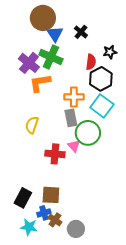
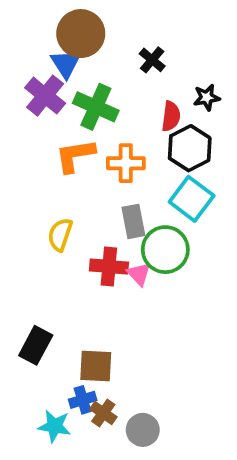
blue triangle: (55, 34) -> (66, 64), moved
purple cross: (29, 63) -> (45, 96), moved
orange cross: (74, 97) -> (126, 163), moved
red cross: (55, 154) -> (109, 266), moved
black rectangle: (23, 198) -> (36, 345), moved

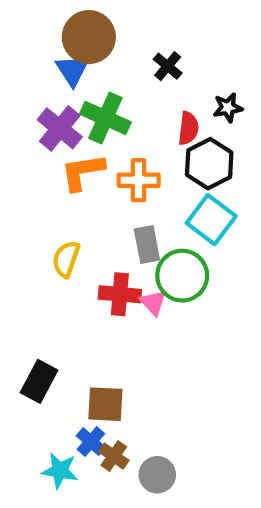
purple cross: (45, 96) -> (60, 128), moved
blue cross: (83, 400) -> (91, 442), turned -32

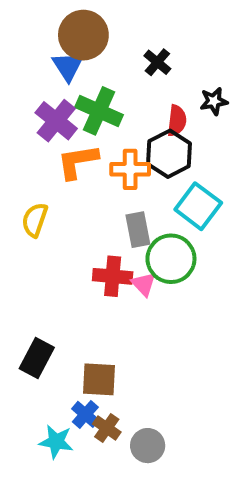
black hexagon: (209, 164) -> (169, 154), moved
yellow semicircle: (66, 259) -> (35, 220), moved

